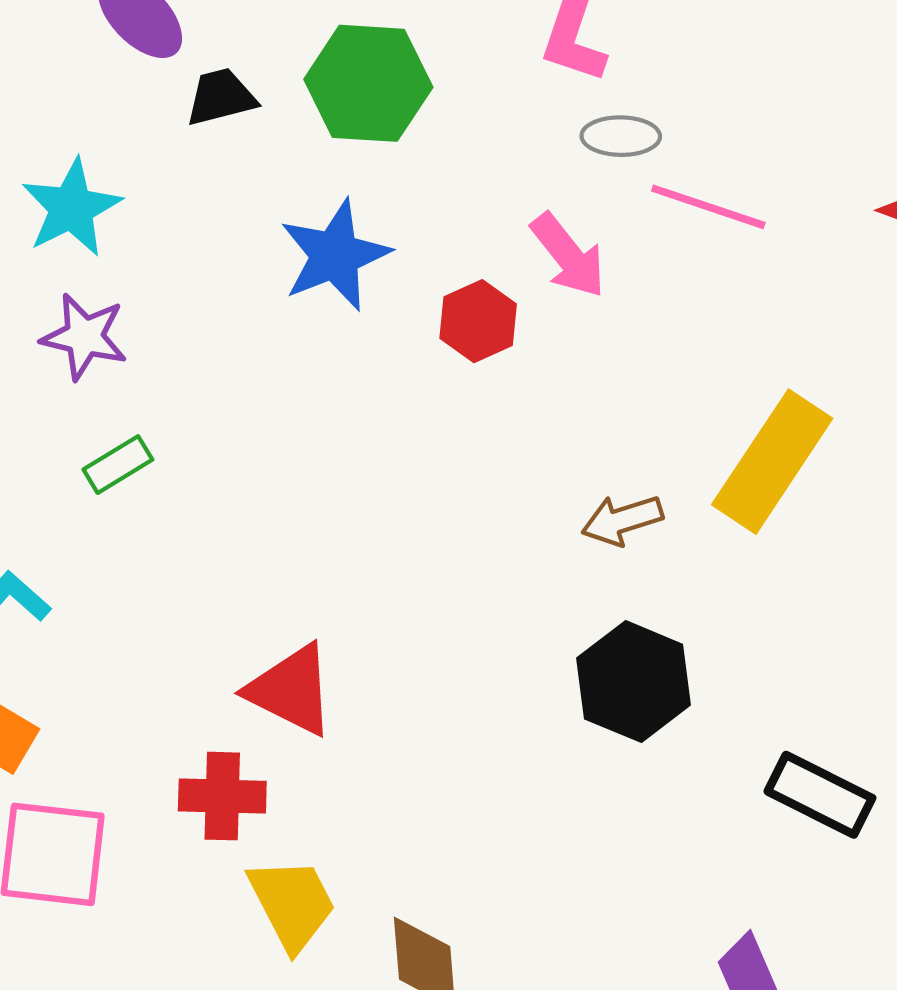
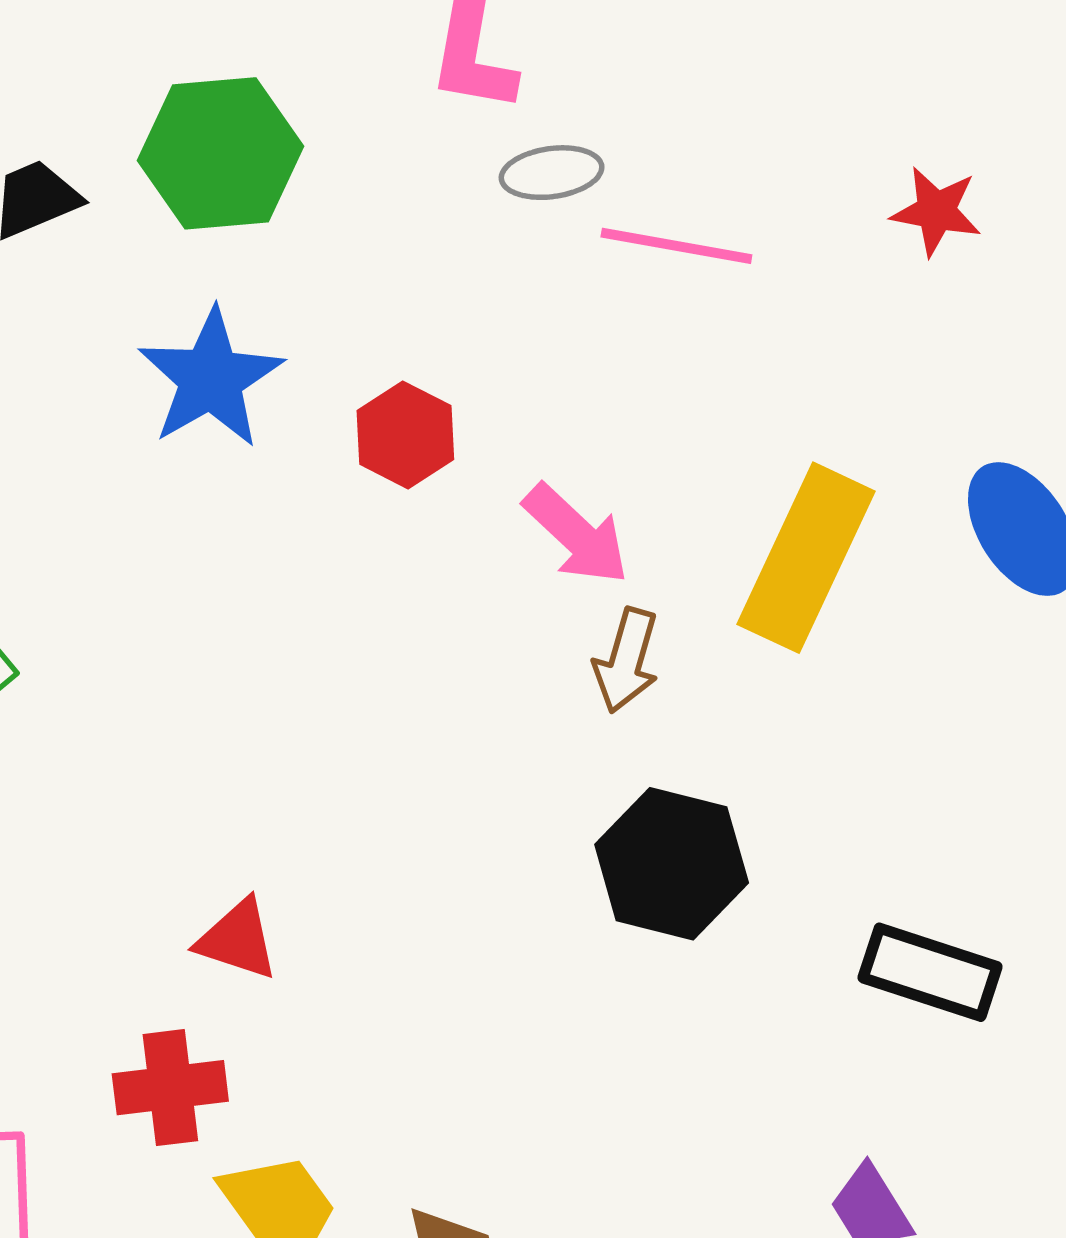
pink arrow: (568, 256) -> (576, 534), moved
brown arrow: (622, 520) -> (626, 660), turned -48
red triangle: (291, 690) -> (238, 940), size x0.7

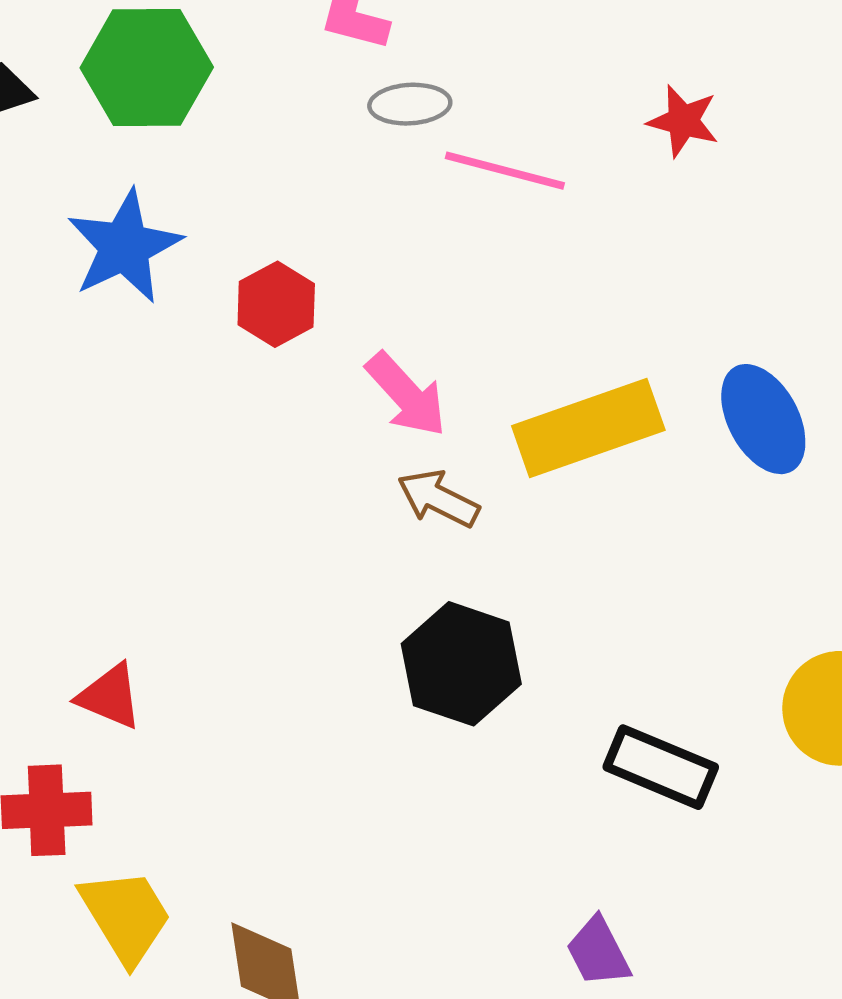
red star: (936, 211) -> (683, 121), moved
yellow rectangle: (806, 558) -> (588, 428), turned 41
brown arrow: (626, 660) -> (438, 499), turned 96

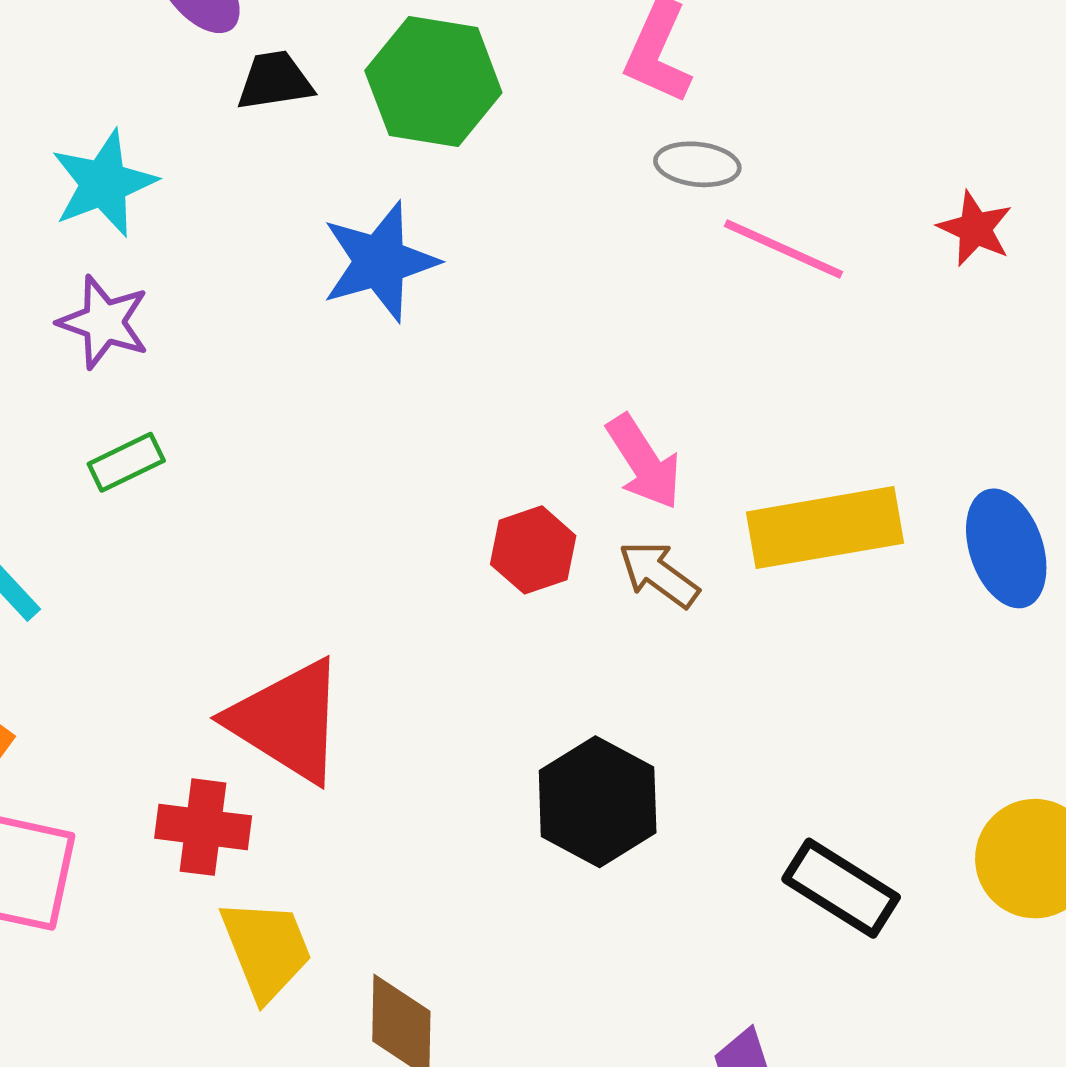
red hexagon: (276, 304) -> (533, 550), moved
black hexagon: (461, 664) -> (598, 802), moved
red triangle: (110, 696) -> (288, 721), size x1.8

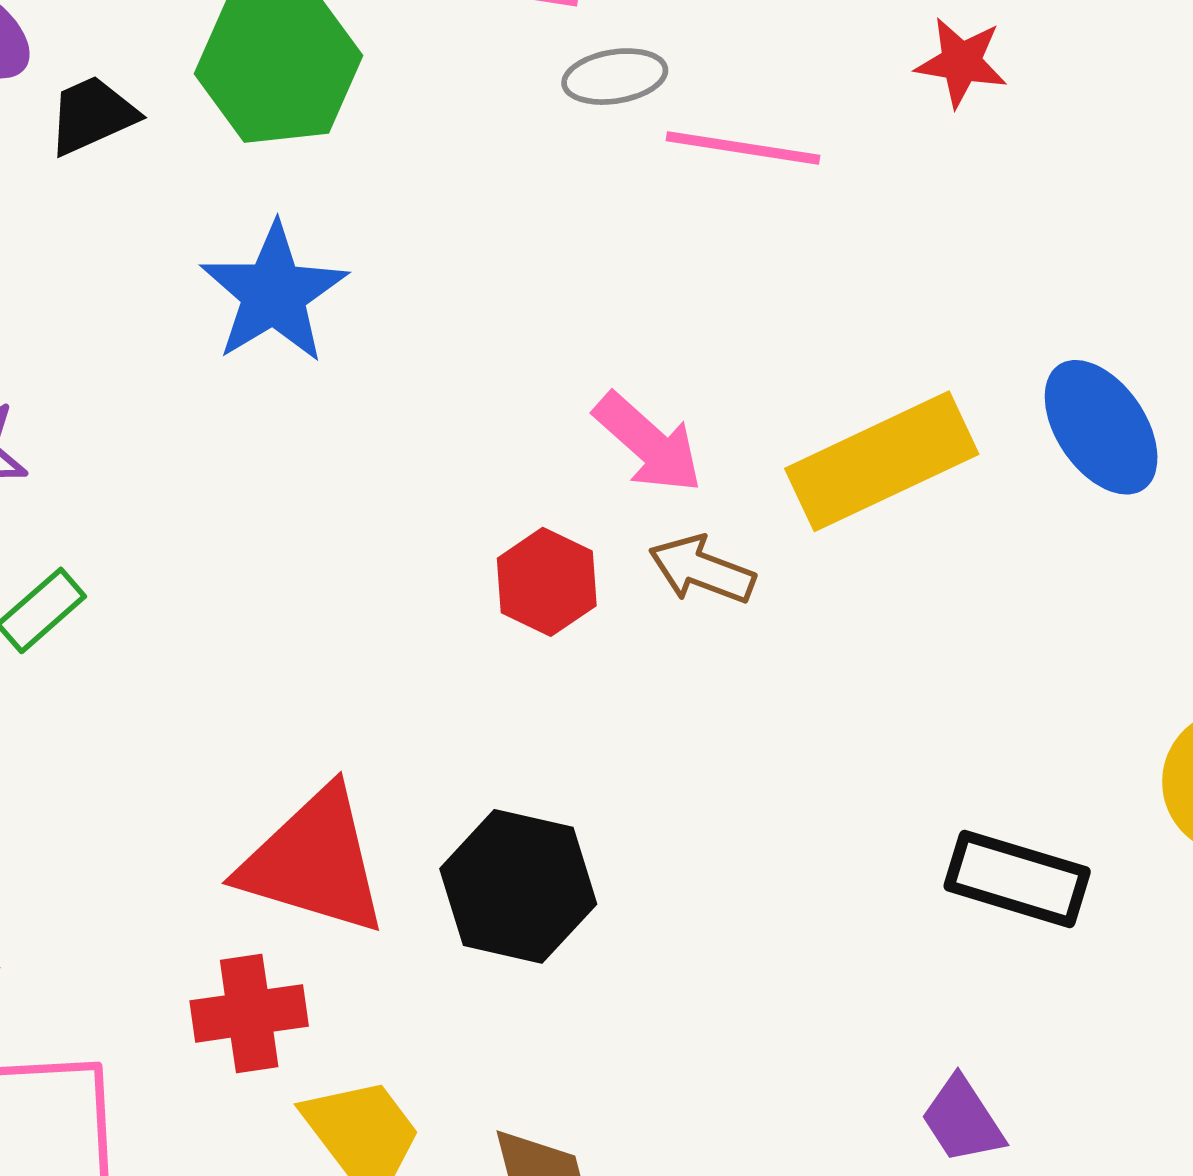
black hexagon: (598, 802) -> (518, 886), moved

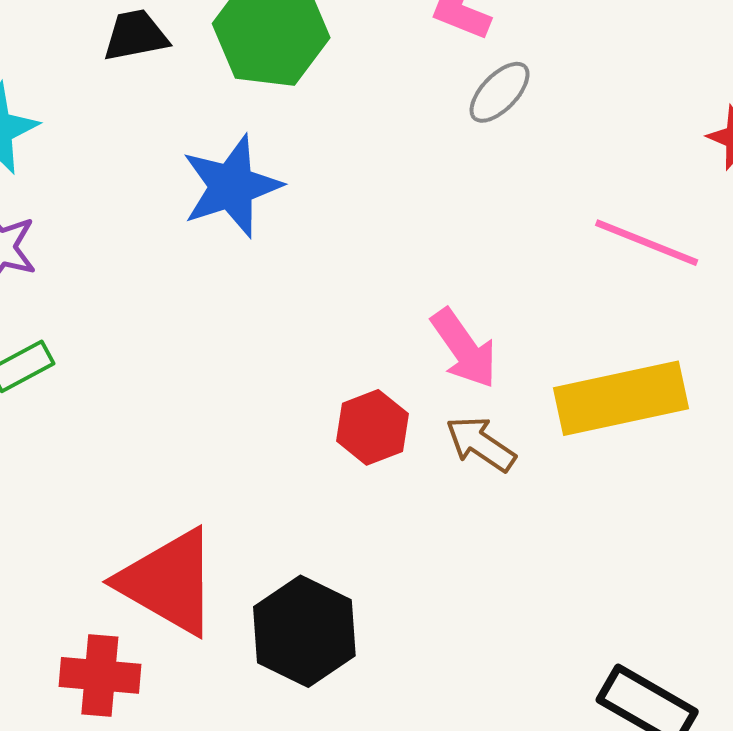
gray ellipse: (615, 77) -> (500, 92), turned -50
pink line: (743, 148) -> (647, 243), moved

